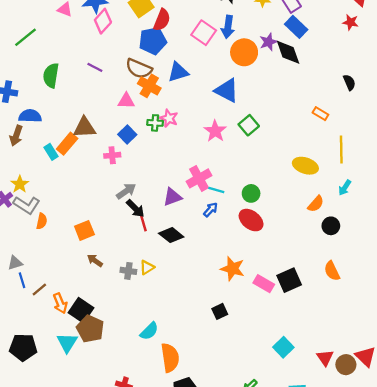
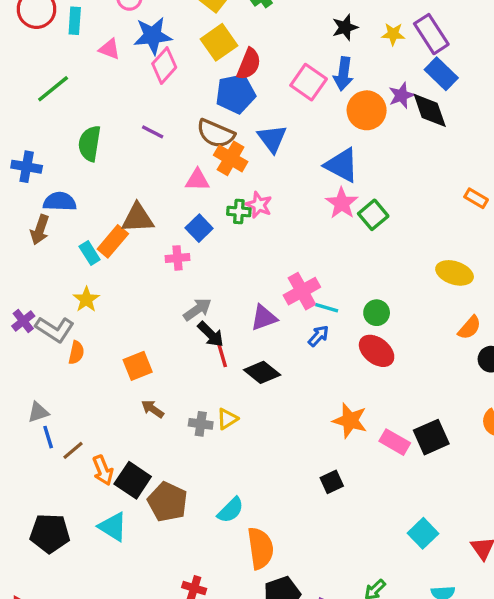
blue triangle: (178, 72) -> (272, 139), turned -50
pink star: (215, 131) -> (342, 203), moved
yellow star: (20, 184) -> (86, 299), moved
brown pentagon: (90, 329) -> (168, 502), moved
cyan triangle: (67, 343) -> (113, 527), turned -30

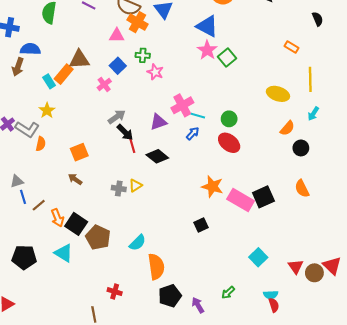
pink star: (259, 205) -> (155, 72), moved
pink cross: (177, 258) -> (104, 85), turned -32
brown arrow: (153, 409) -> (75, 179), moved
pink rectangle: (395, 442) -> (241, 200), size x1.4

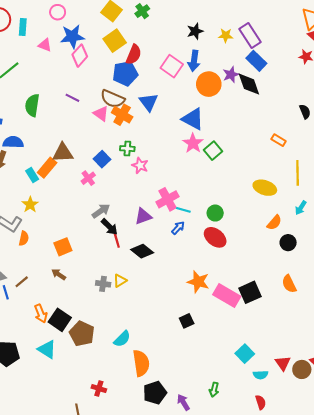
pink triangle: (117, 36) -> (101, 114), moved, turned 35
brown line: (39, 205) -> (22, 282), moved
green arrow: (228, 293) -> (214, 390), turned -32
cyan semicircle: (271, 295) -> (261, 375), moved

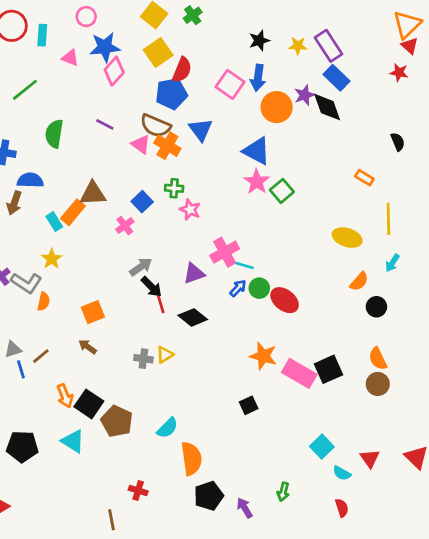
green circle: (215, 213) -> (259, 288), moved
brown circle: (302, 369) -> (378, 384), moved
cyan semicircle: (261, 375) -> (342, 473), turned 32

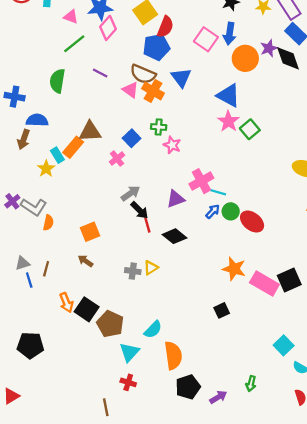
green line: (25, 90) -> (74, 44), moved
yellow star: (52, 259) -> (46, 169), moved
brown line: (41, 356) -> (46, 269), turned -35
cyan triangle: (73, 441) -> (129, 352), moved, turned 40
purple arrow: (245, 508) -> (218, 397), turned 90

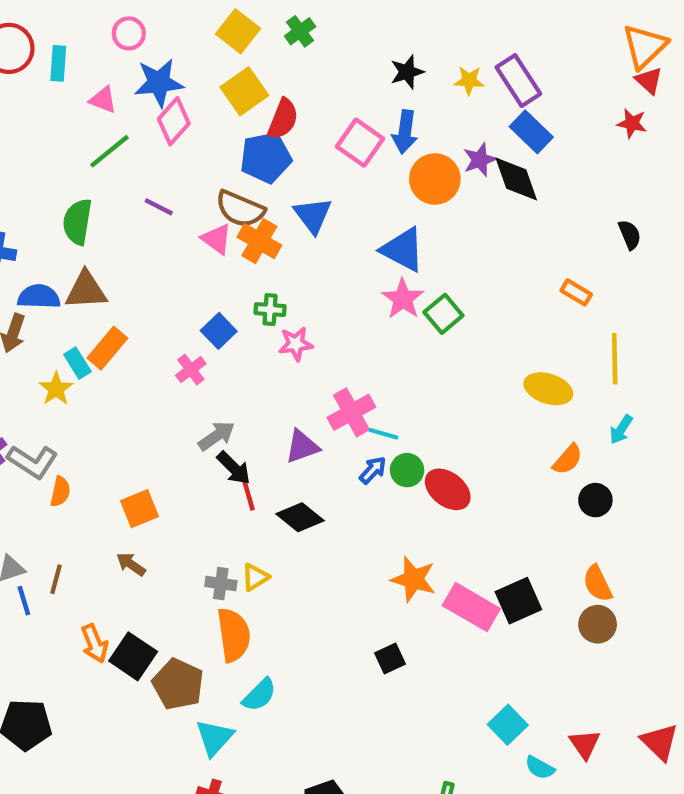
brown triangle: (90, 132) -> (86, 290), moved
pink star: (172, 145) -> (296, 344), turned -30
orange semicircle: (173, 355) -> (234, 635), moved

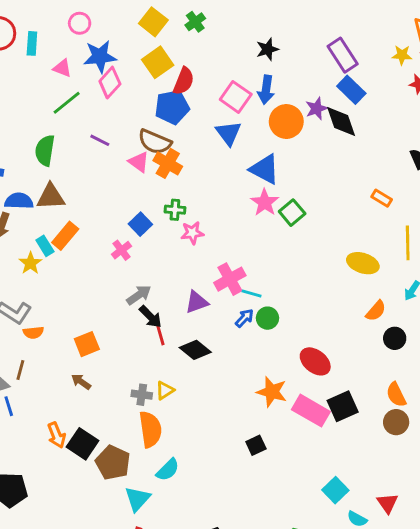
yellow star: (469, 81) -> (402, 55), moved
blue triangle: (313, 215) -> (228, 133), moved
red ellipse: (448, 489) -> (315, 361), moved
orange semicircle: (60, 492) -> (33, 333), turned 72
brown line: (56, 579) -> (20, 370), moved

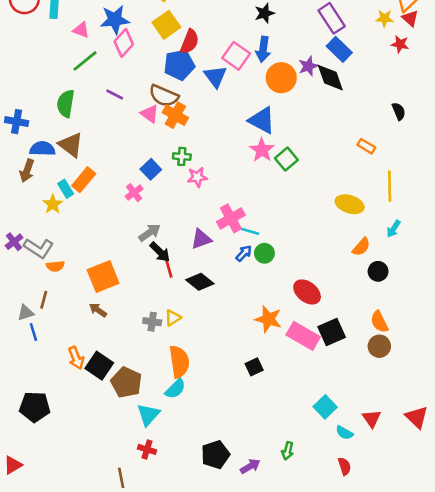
blue triangle: (228, 133) -> (215, 76), moved
brown triangle: (51, 197) -> (71, 145), turned 40
orange square: (87, 344) -> (103, 277), size x1.4
orange semicircle: (150, 429) -> (179, 362), moved

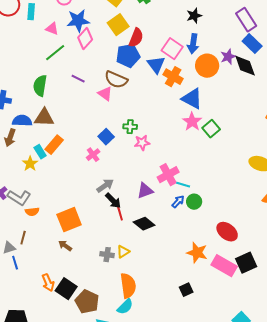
orange cross: (175, 115) -> (173, 77), moved
brown triangle: (71, 145) -> (44, 118), turned -35

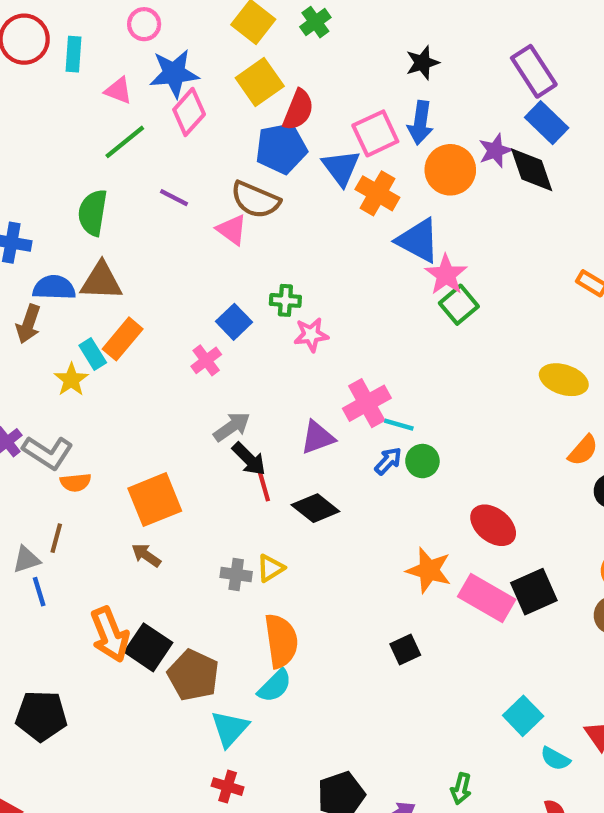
pink square: (172, 49) -> (375, 133), turned 30
pink star: (192, 122) -> (446, 275), moved
orange arrow: (48, 283) -> (110, 634), size x1.4

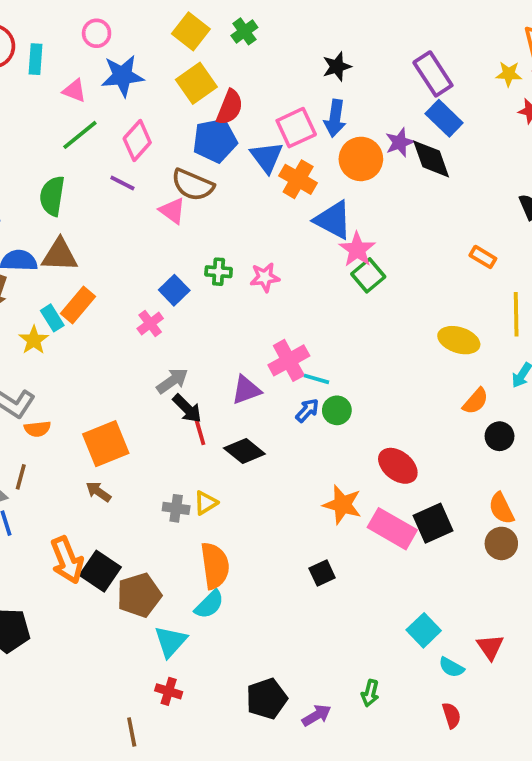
pink diamond: (189, 112) -> (137, 140), moved
pink star: (311, 335) -> (265, 277), moved
brown pentagon: (193, 675) -> (139, 595), turned 30

